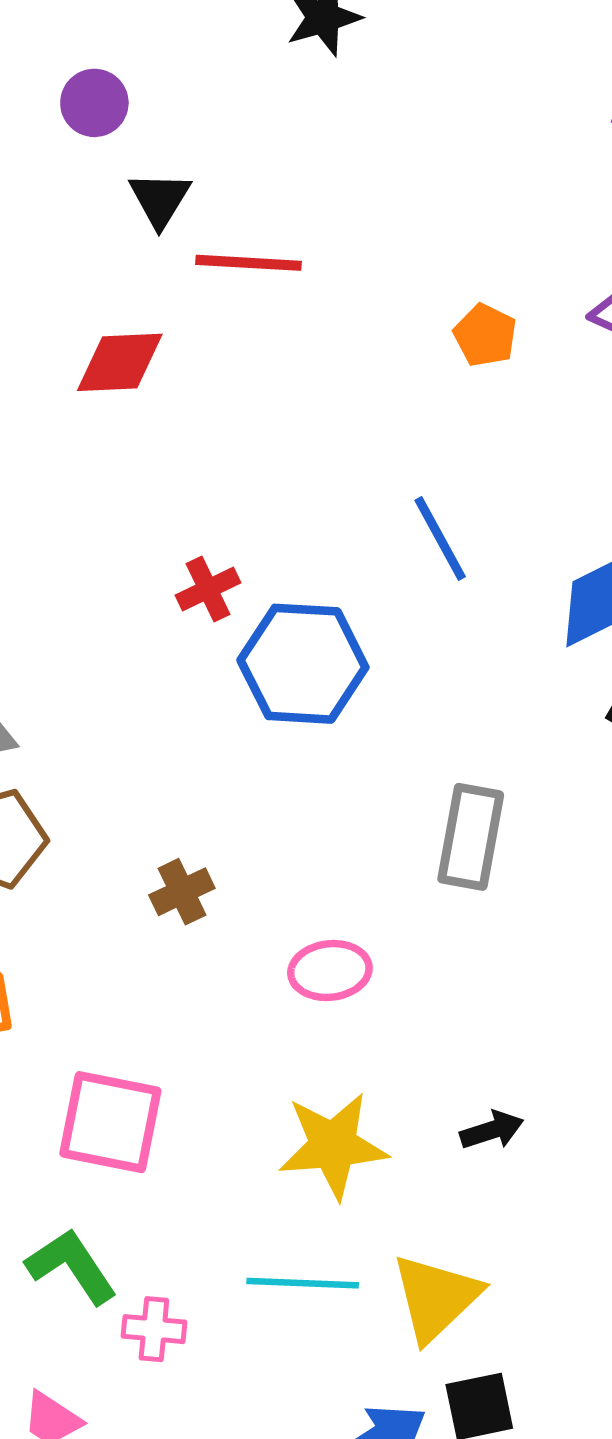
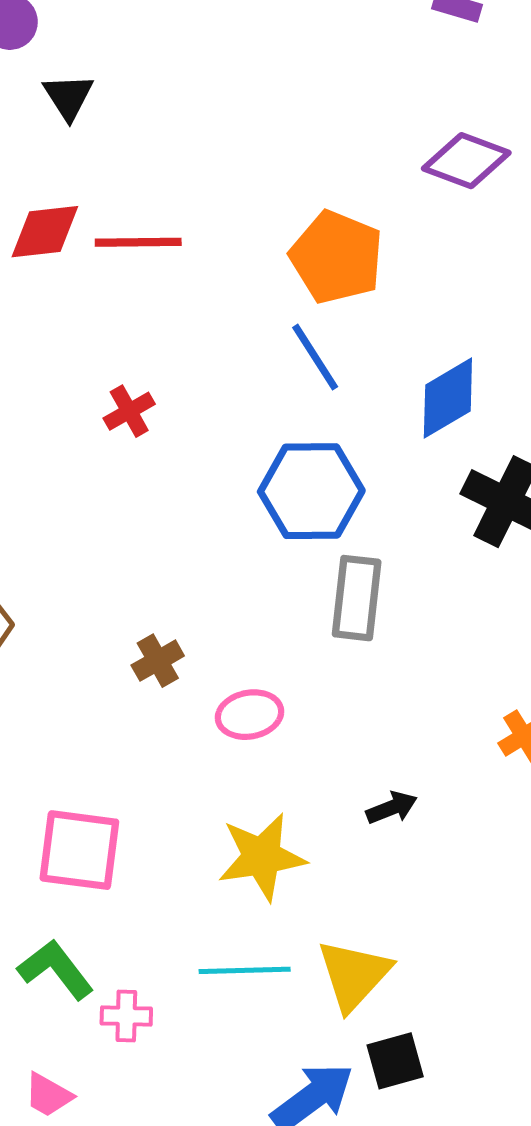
red line: (249, 263) -> (138, 242), moved
orange pentagon: (485, 335) -> (337, 257), moved, size x1.8
blue hexagon: (303, 664) -> (311, 491), moved
brown cross: (182, 892) -> (158, 661), moved
black arrow: (492, 1130) -> (392, 808), moved

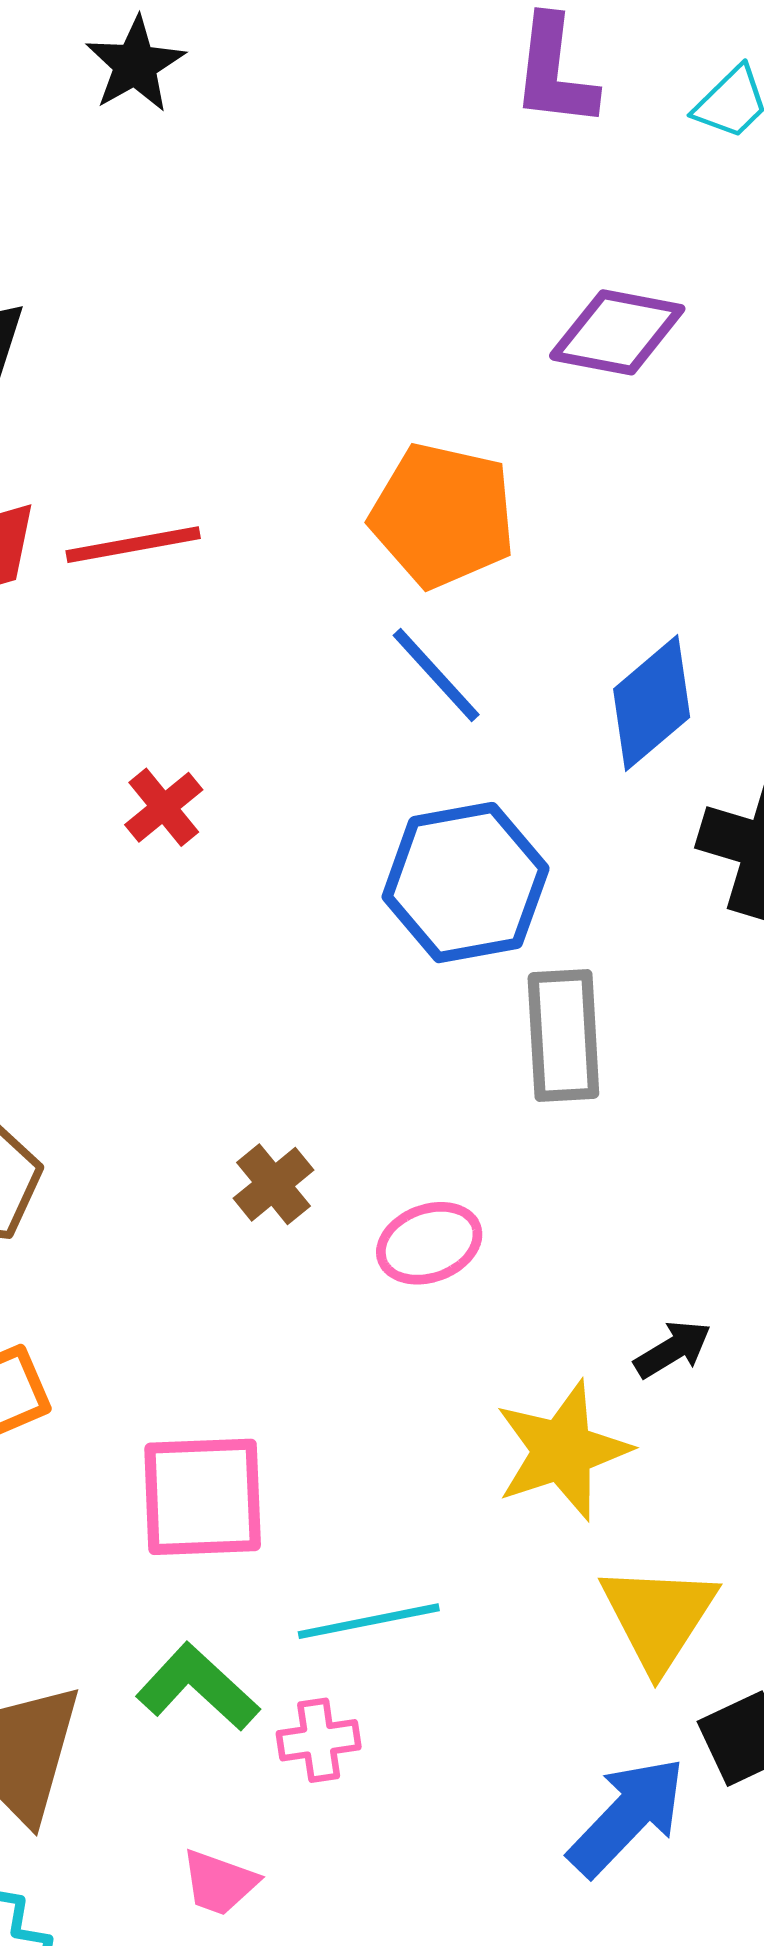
yellow star: (262, 857) -> (562, 1451), moved
cyan line: (245, 970) -> (369, 1621), moved

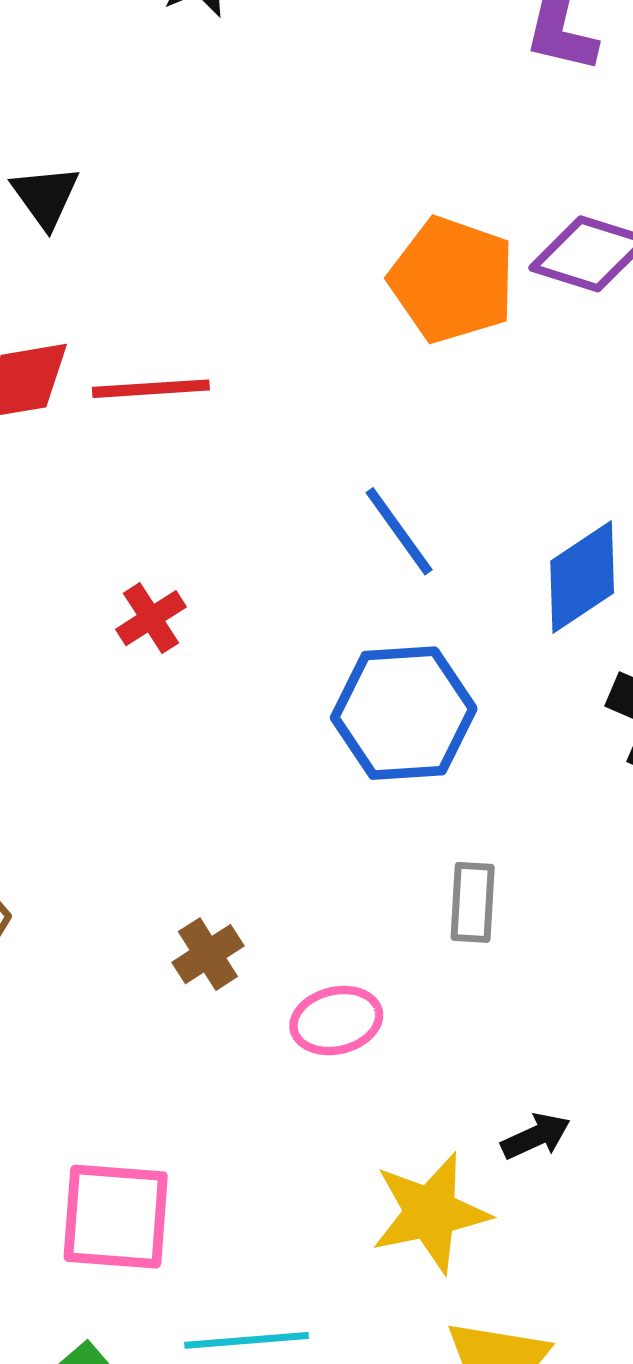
orange pentagon: (443, 515) -> (452, 280), moved
gray rectangle: (563, 1035) -> (473, 902), moved, size x0.7

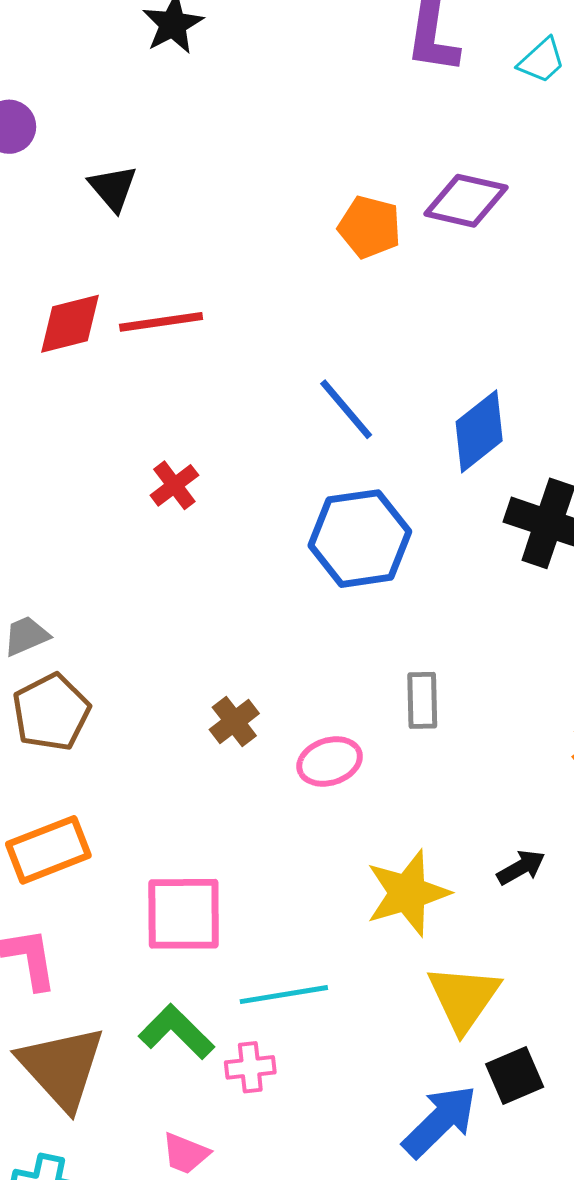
black triangle: (45, 196) -> (113, 188), moved
orange pentagon: (452, 280) -> (370, 227), size x0.7
gray rectangle: (473, 902) -> (422, 700), moved
black arrow: (536, 1136) -> (521, 867), moved

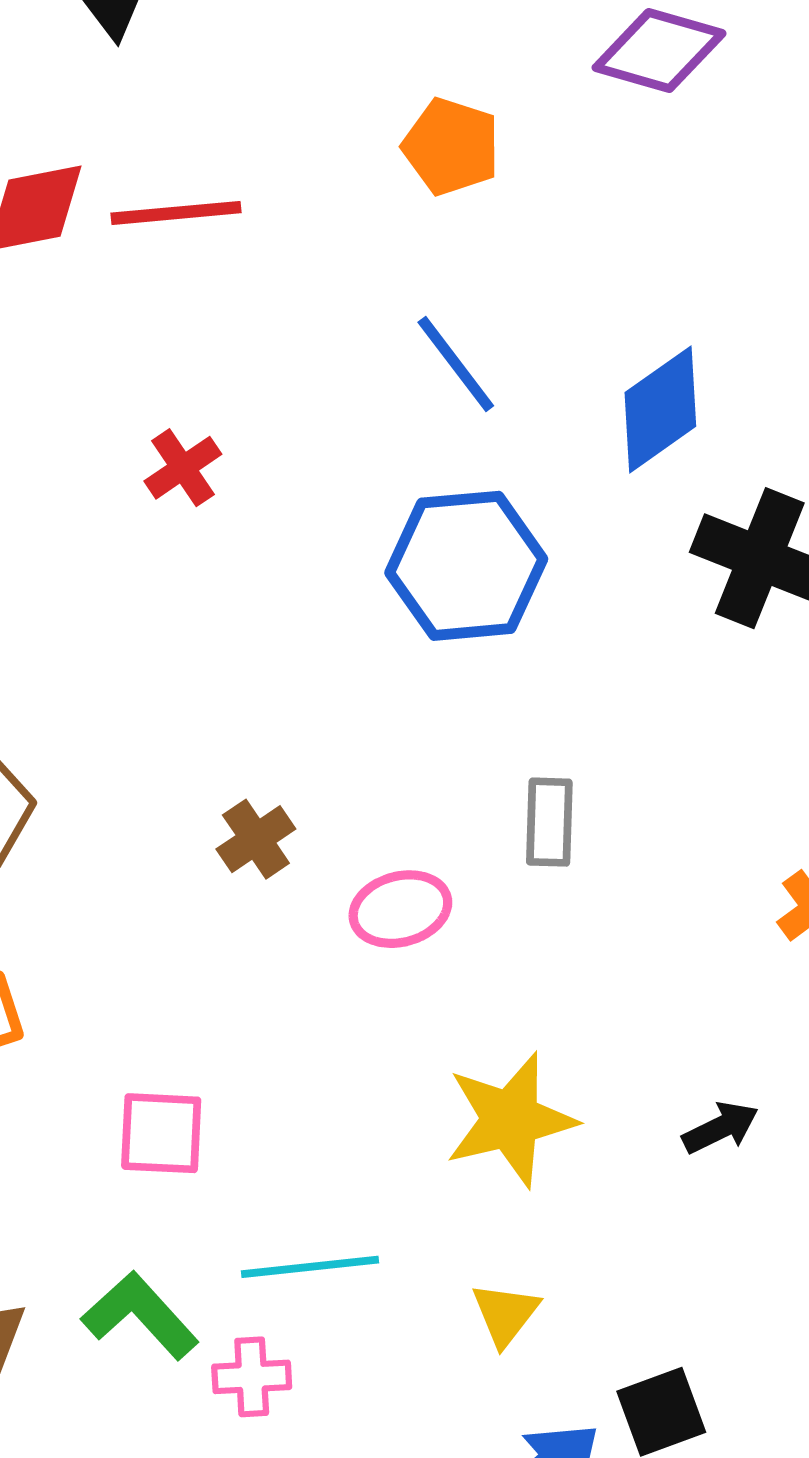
orange pentagon: (370, 227) -> (451, 147), moved
black arrow: (521, 867) -> (720, 1128), moved
pink square: (184, 914) -> (161, 1133), size x0.7
yellow triangle: (464, 998) -> (505, 1314), moved, size x0.6

